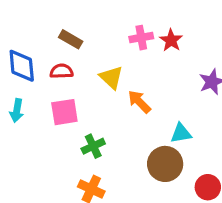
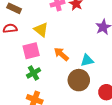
orange arrow: (139, 102) -> (61, 54), moved
pink square: (64, 112) -> (31, 51), moved

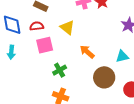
pink square: (31, 51) -> (45, 45), moved
cyan triangle: (87, 60) -> (122, 56), moved

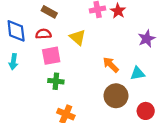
orange arrow: (87, 52) -> (111, 65), moved
green cross: (60, 70) -> (56, 81), moved, turned 32

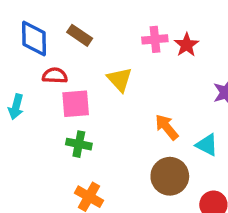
blue diamond: (16, 31) -> (34, 39), moved
red semicircle: (43, 34) -> (55, 75), moved
cyan triangle: (138, 73) -> (207, 145), turned 32

